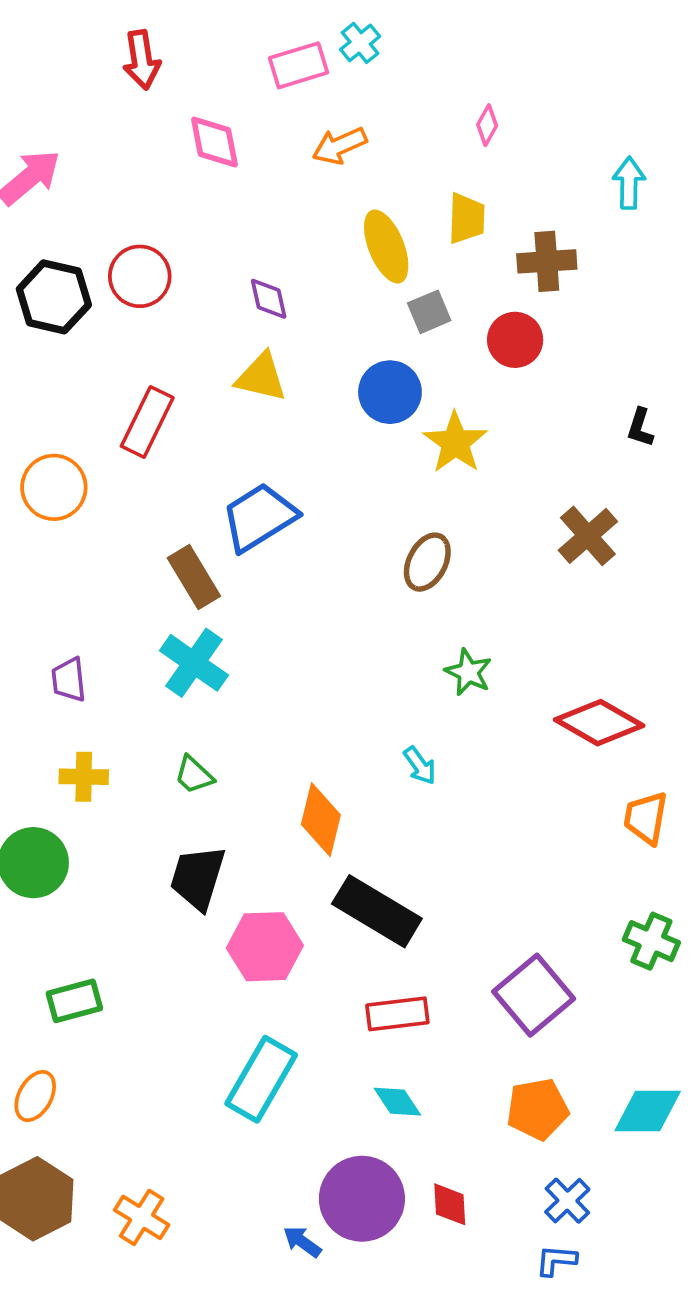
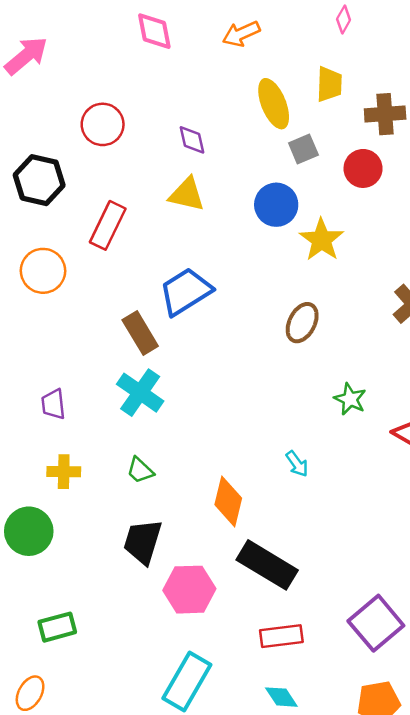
black hexagon: (54, 297) -> (39, 180), moved
green star: (468, 672) -> (350, 399), moved

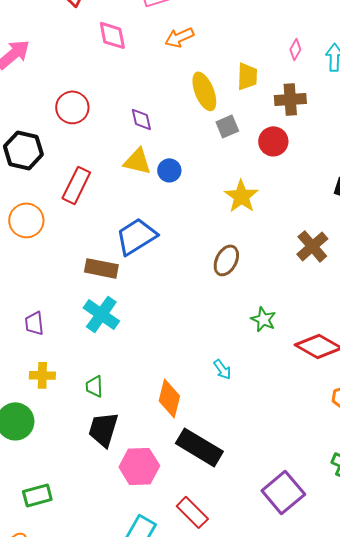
pink diamond: (344, 19) -> (295, 49), moved
blue circle: (276, 205) -> (169, 170), moved, size x0.7
brown rectangle: (140, 333) -> (101, 268), turned -48
green trapezoid: (140, 470) -> (94, 386), moved, turned 45
red rectangle: (281, 636) -> (192, 512), moved, turned 52

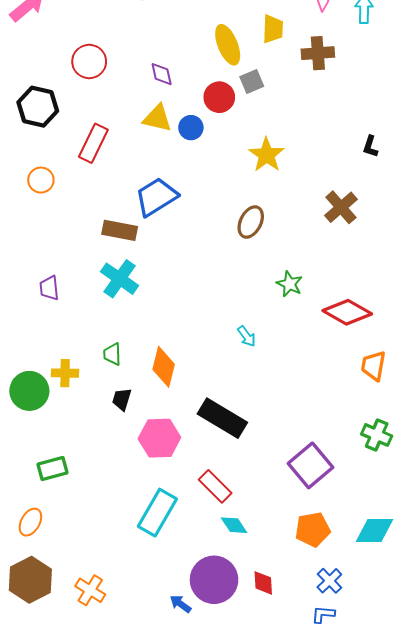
red circle: (273, 141) -> (219, 97), moved
orange circle: (26, 220) -> (41, 180), size x0.7
yellow cross: (42, 375) -> (65, 373), moved
orange diamond: (169, 398) -> (164, 367), moved
black trapezoid: (103, 429) -> (122, 399), size x0.6

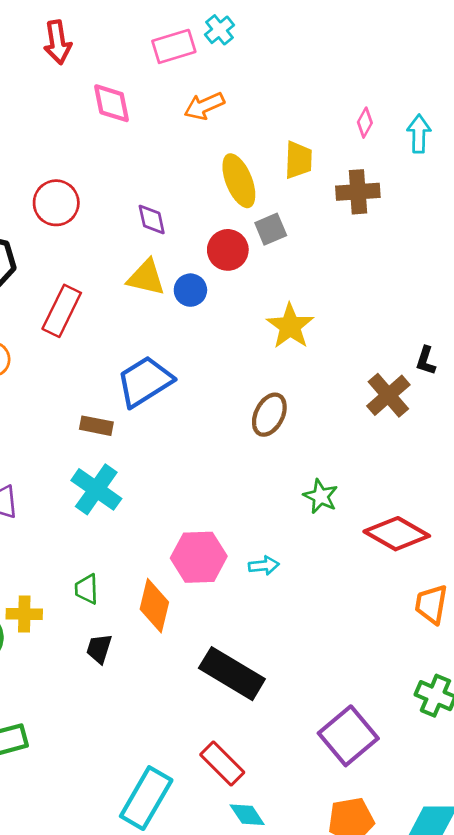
black L-shape: (370, 146) -> (426, 361), moved
brown rectangle: (120, 230) -> (96, 426), size x0.7
cyan arrow: (247, 336) -> (264, 566), turned -60
pink hexagon: (159, 438) -> (199, 557), moved

